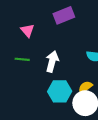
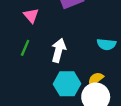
green line: (22, 59) -> (25, 48), turned -72

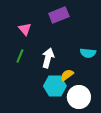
yellow semicircle: (96, 79) -> (67, 75), moved

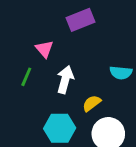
pink triangle: (25, 29) -> (44, 49), moved
cyan hexagon: (55, 86) -> (60, 128), moved

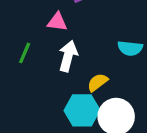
pink triangle: (44, 49) -> (57, 22), moved, turned -42
cyan hexagon: (60, 128) -> (82, 110), moved

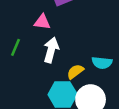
cyan semicircle: (130, 48) -> (102, 63), moved

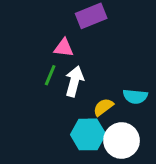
green line: (16, 47) -> (50, 75), moved

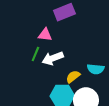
white arrow: (74, 81) -> (53, 58), turned -126

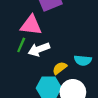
pink triangle: (45, 35) -> (31, 25), size x1.5

